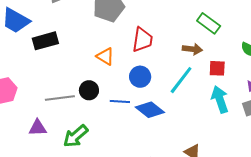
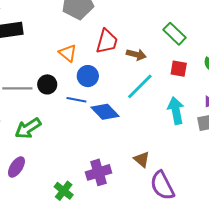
brown arrow: (192, 49) -> (136, 55), moved
red square: (217, 68) -> (179, 69), moved
blue circle: (140, 77) -> (88, 76), moved

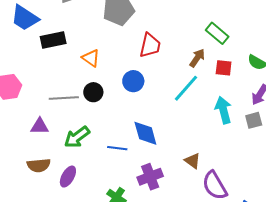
orange triangle: (68, 53) -> (91, 58), moved
brown arrow: (136, 55) -> (197, 58), moved, turned -66
blue line: (76, 100) -> (117, 148), moved
blue diamond: (105, 112) -> (145, 133), moved, turned 32

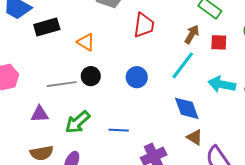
blue circle: (133, 81) -> (137, 77), moved
cyan arrow: (223, 110) -> (222, 84), turned -60
blue diamond: (145, 133) -> (187, 108), moved

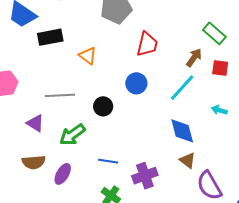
black circle: (91, 76) -> (103, 106), moved
blue circle: (137, 77) -> (136, 83), moved
cyan arrow: (222, 84) -> (219, 110), size x0.6
purple triangle: (40, 114) -> (35, 123), turned 30
blue line: (119, 130) -> (108, 161), moved

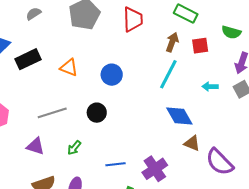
red trapezoid: (147, 44) -> (133, 19), moved
blue circle: (136, 83) -> (112, 75), moved
green arrow: (72, 135) -> (74, 148), size x0.6

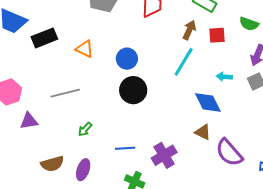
black circle: (97, 113) -> (133, 90), moved, size x1.4
blue diamond: (179, 116) -> (208, 103), moved
purple triangle: (35, 146) -> (29, 121), moved, turned -30

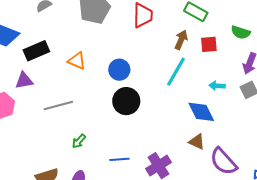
purple triangle: (29, 121) -> (24, 81), moved

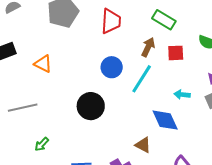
blue circle: (119, 70) -> (112, 67), moved
brown triangle: (197, 142) -> (143, 145), moved

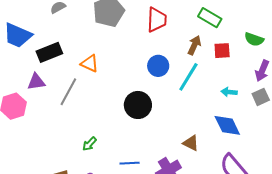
gray line: (23, 108) -> (68, 92), moved, turned -48
blue diamond: (165, 120) -> (227, 125), moved

